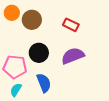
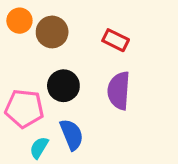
purple semicircle: (73, 56) -> (119, 91), turned -65
cyan semicircle: (16, 90) -> (39, 148), moved

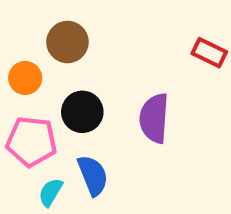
orange circle: (19, 21) -> (25, 78), moved
red rectangle: (116, 40) -> (209, 53), moved

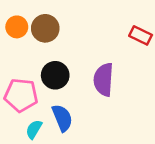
orange circle: (25, 78) -> (17, 27), moved

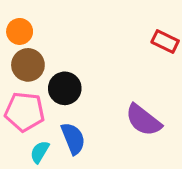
brown circle: (45, 28) -> (28, 65), moved
purple semicircle: (104, 80) -> (143, 120), moved, turned -56

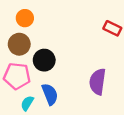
orange circle: (20, 31) -> (25, 18), moved
purple semicircle: (143, 120) -> (98, 82), turned 60

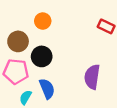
orange circle: (25, 18) -> (43, 21), moved

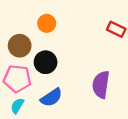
blue semicircle: (47, 89) -> (51, 98), turned 78
cyan semicircle: (26, 97) -> (17, 106), moved

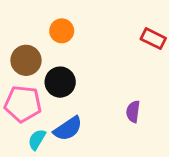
purple semicircle: (101, 85) -> (133, 112), size x0.6
cyan semicircle: (17, 106) -> (37, 139), moved

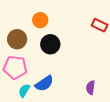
black circle: (60, 82) -> (50, 44), moved
purple semicircle: (133, 112) -> (91, 87), moved

